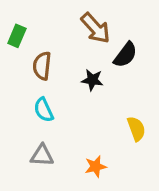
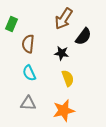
brown arrow: (96, 28) -> (64, 19), turned 75
yellow semicircle: (136, 129) -> (68, 78), moved
orange star: (96, 166) -> (64, 111), size x1.5

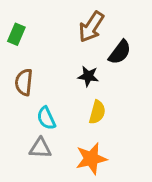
brown semicircle: (28, 44) -> (24, 82), moved
cyan semicircle: (29, 73) -> (46, 118), moved
yellow semicircle: (68, 78) -> (97, 112), turned 35

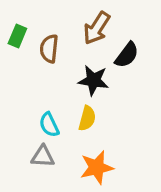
black star: (88, 76) -> (93, 80), size x1.4
brown semicircle: (24, 82) -> (49, 49), moved
yellow semicircle: (97, 112) -> (87, 118), moved

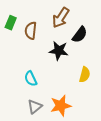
yellow semicircle: (87, 118) -> (85, 75), moved
gray triangle: (43, 156) -> (35, 107), moved, turned -42

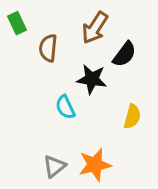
green rectangle: (11, 23) -> (17, 23), moved, turned -48
cyan semicircle: (31, 79) -> (65, 107), moved

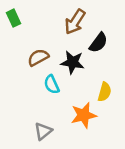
brown semicircle: (48, 48) -> (38, 57), moved, turned 55
orange star: (95, 165) -> (84, 115), moved

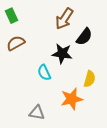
brown semicircle: (38, 57) -> (16, 43), moved
gray triangle: (43, 131) -> (37, 113), turned 49

